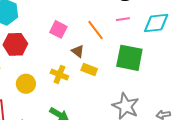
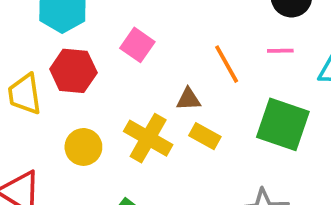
pink square: (58, 29) -> (137, 45), moved
brown triangle: (78, 51) -> (188, 99), turned -48
yellow cross: (59, 74) -> (148, 138), size x1.4

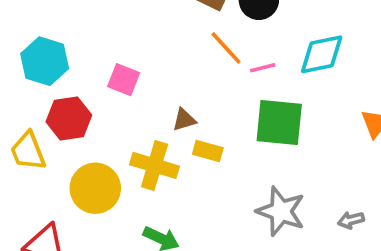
pink line: (280, 51) -> (263, 68), moved
orange line: (227, 64) -> (226, 48), moved
yellow circle: (83, 147) -> (95, 188), size x1.4

